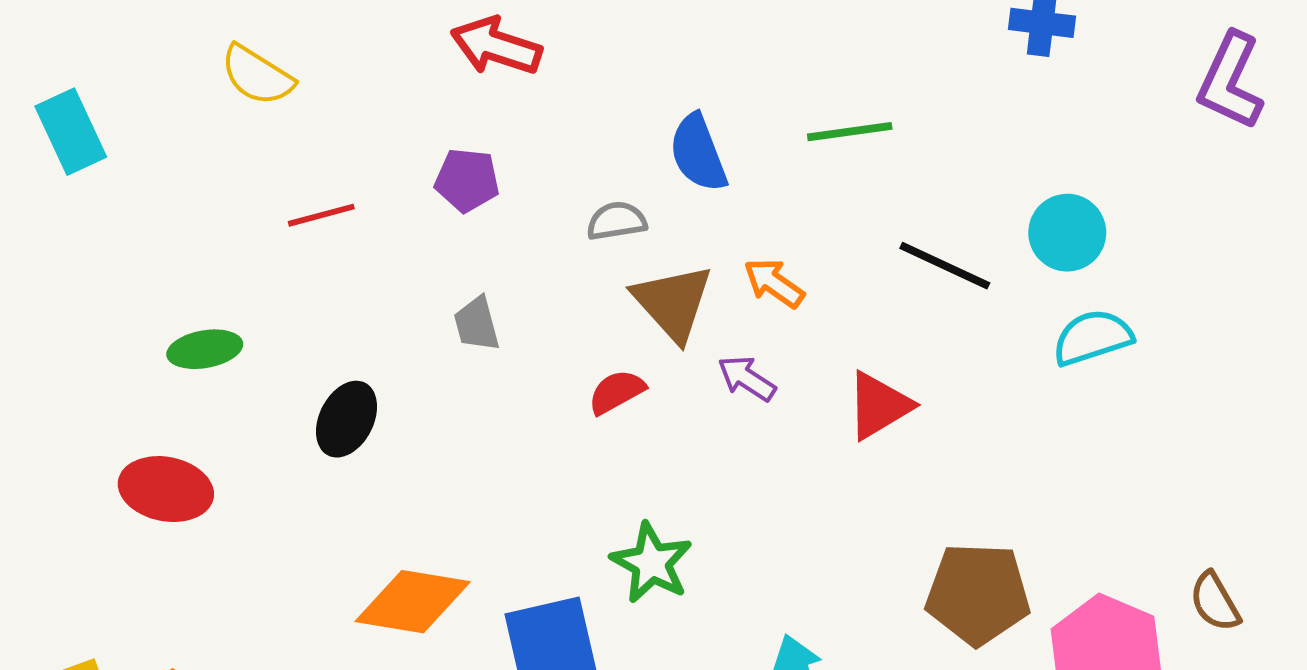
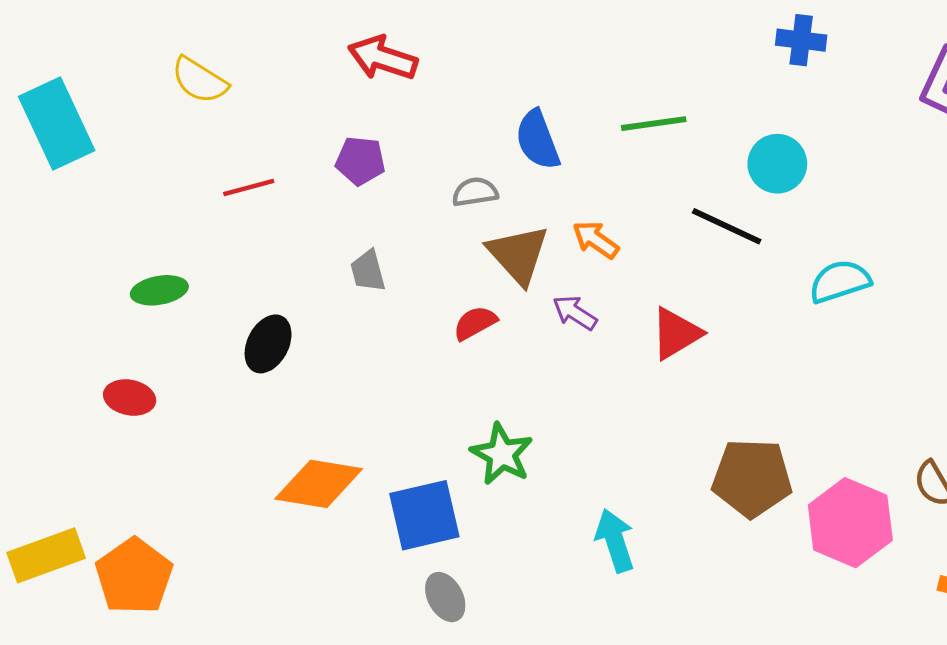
cyan rectangle: (71, 132) -> (57, 124), size x1.4
cyan circle: (1067, 233) -> (777, 164), moved
red ellipse: (166, 489) -> (130, 398), size x0.7

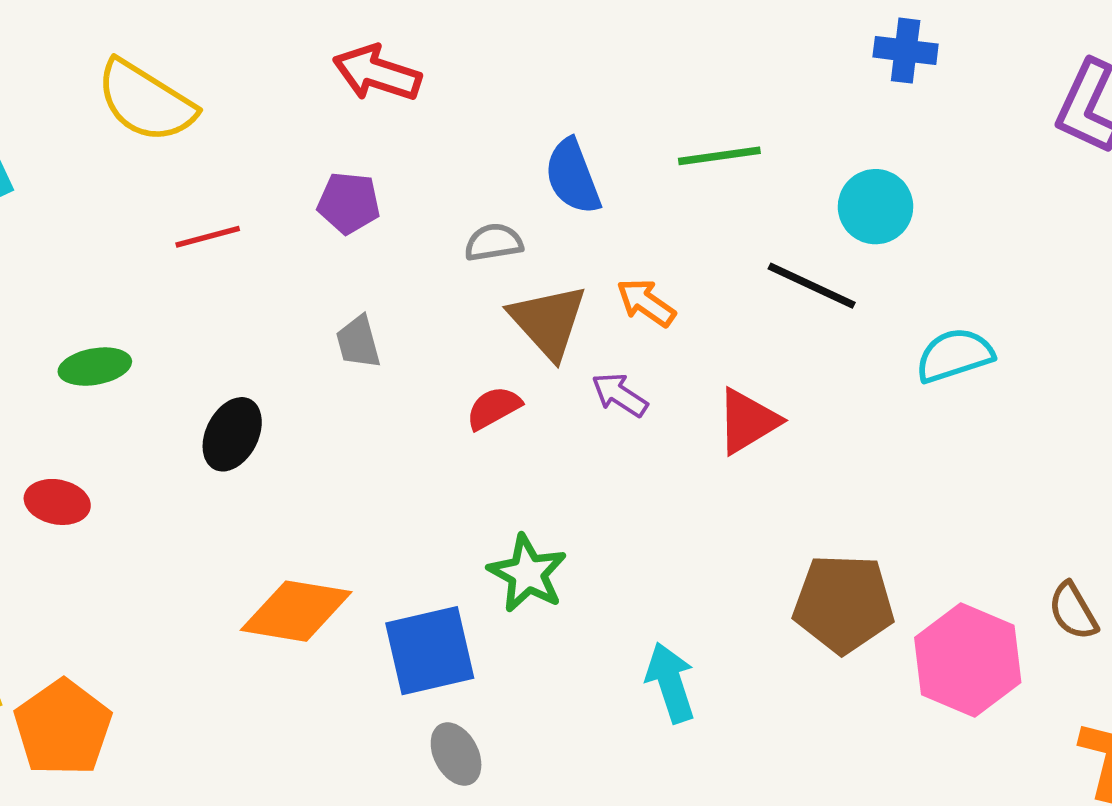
yellow semicircle: (200, 80) -> (146, 101), size x1.4

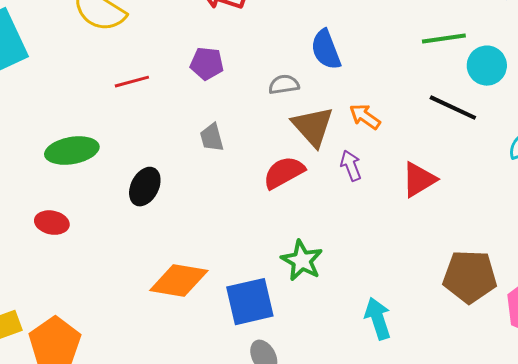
green line: (719, 156) -> (444, 39), moved
green ellipse: (95, 367) -> (72, 151), size x1.4
purple arrow: (620, 395) -> (351, 166), turned 36
red semicircle: (494, 408) -> (284, 173), size x1.4

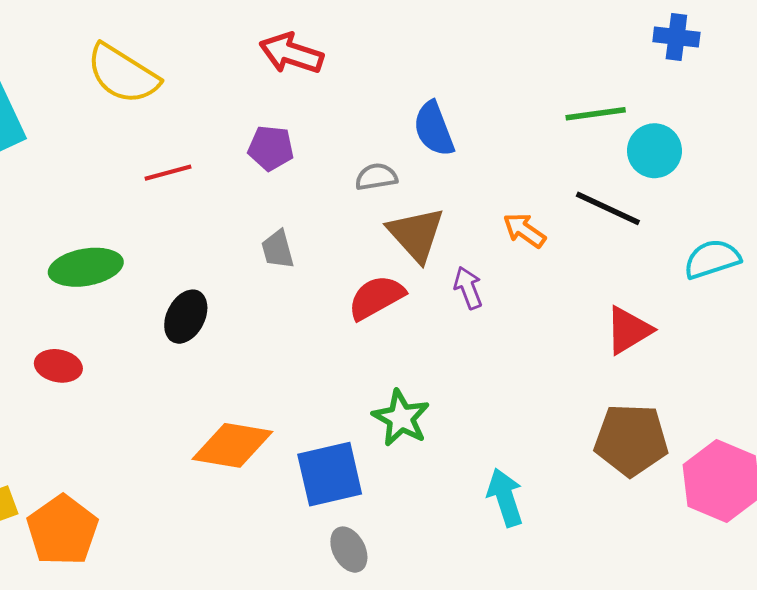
orange arrow: (365, 117) -> (524, 230), moved
red triangle: (419, 180) -> (628, 330), moved

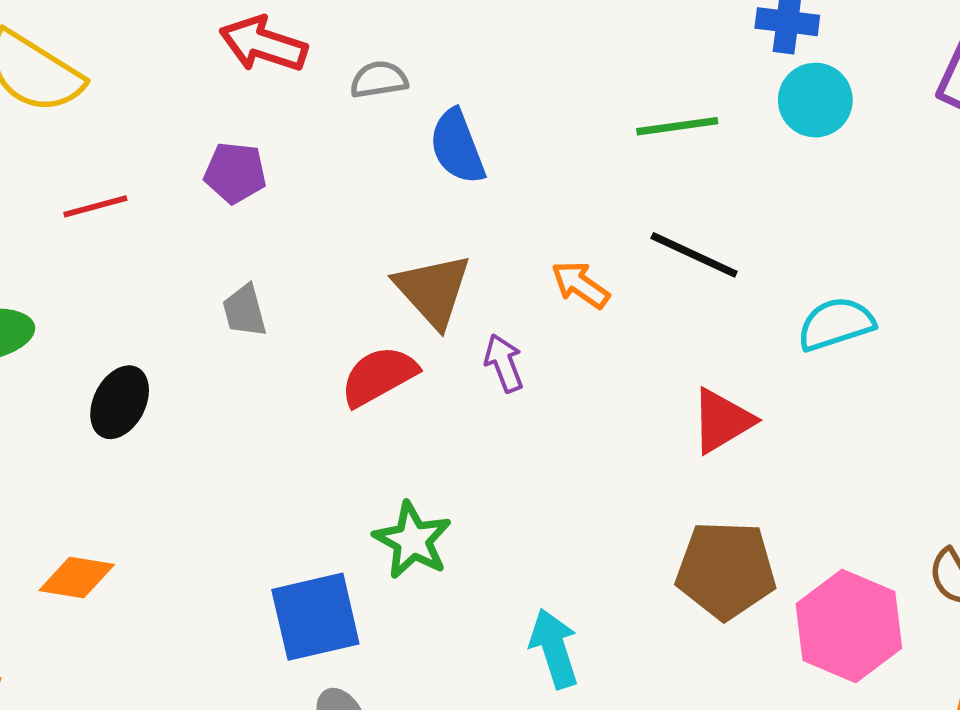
cyan circle: (654, 151) -> (815, 100), moved
gray semicircle: (376, 177) -> (379, 80), moved
orange diamond: (232, 445) -> (77, 578), moved, size x0.7

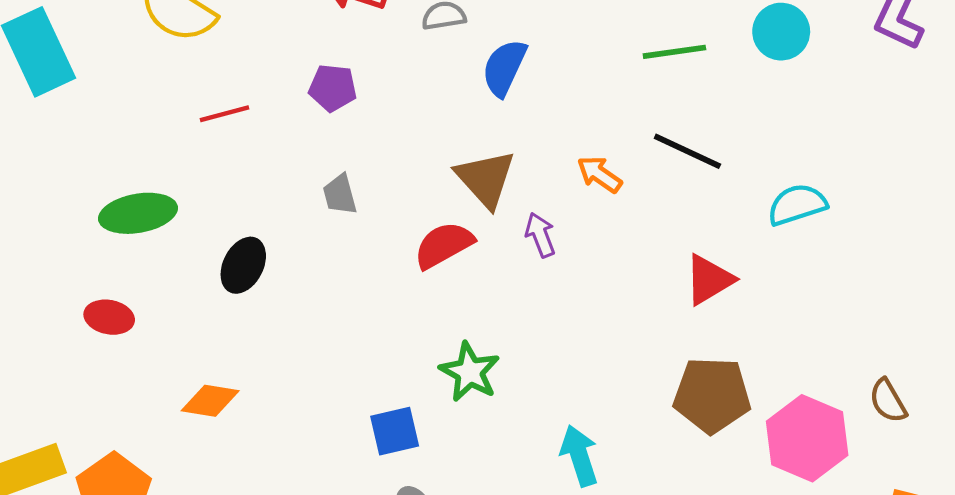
blue semicircle: (457, 147) -> (504, 68), turned 46
blue square: (315, 617) -> (395, 431), size x0.7

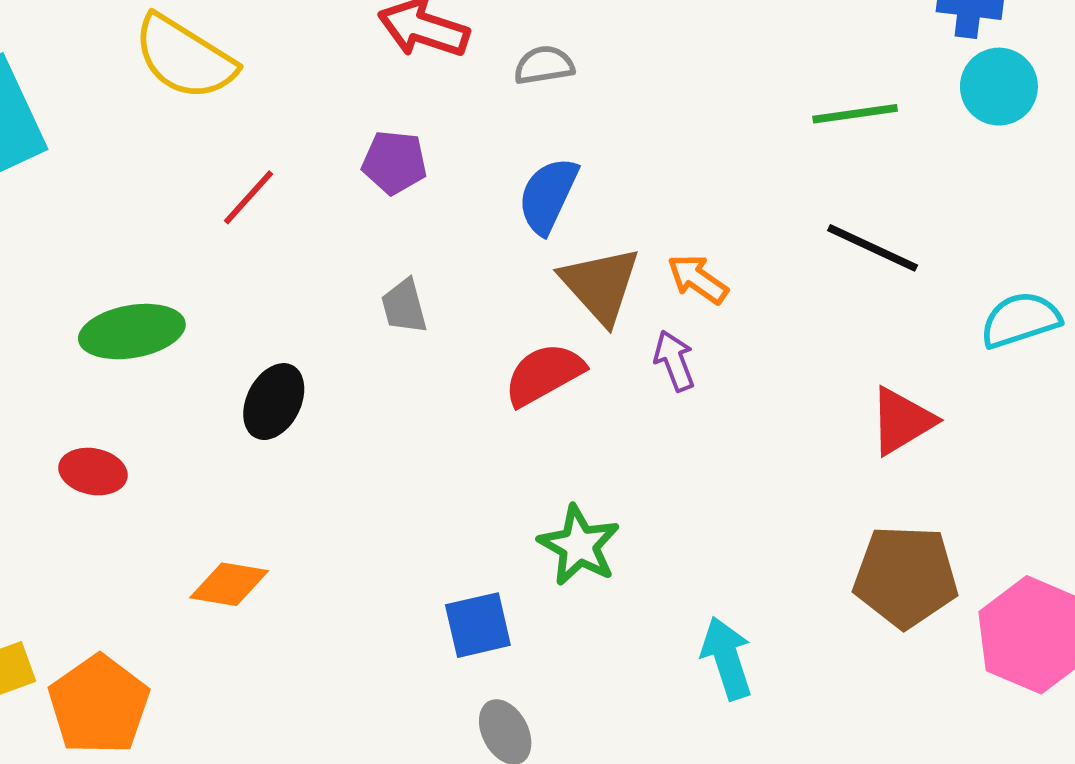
blue semicircle: (504, 68) -> (548, 195), moved
red line: (225, 114) -> (249, 197), turned -33
orange arrow: (599, 174) -> (698, 279), moved

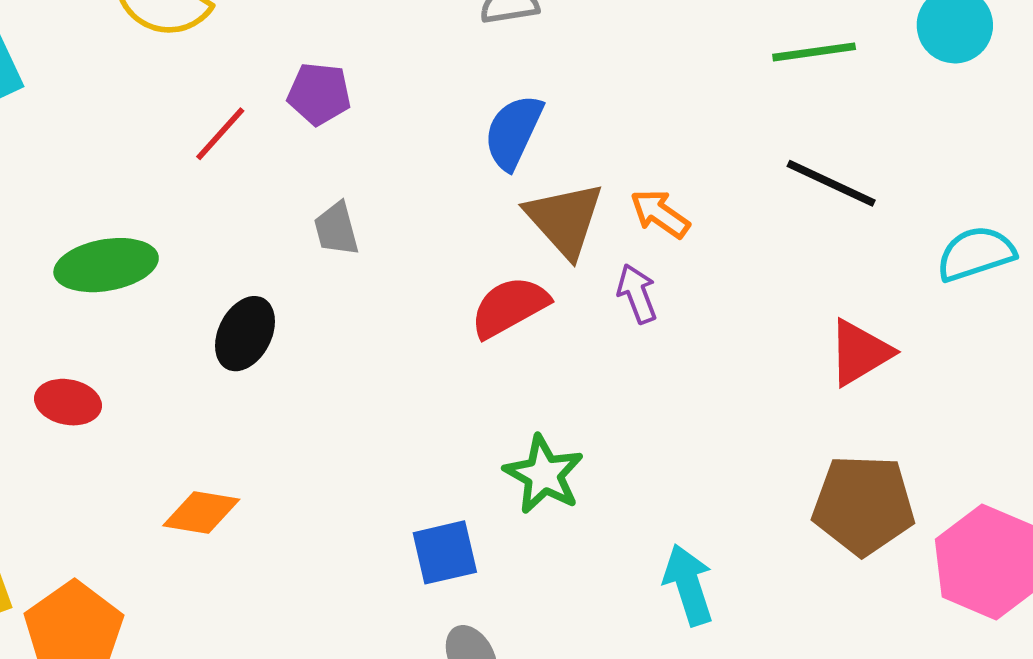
purple pentagon: (394, 162) -> (319, 94), moved
gray trapezoid: (404, 306) -> (336, 229), moved

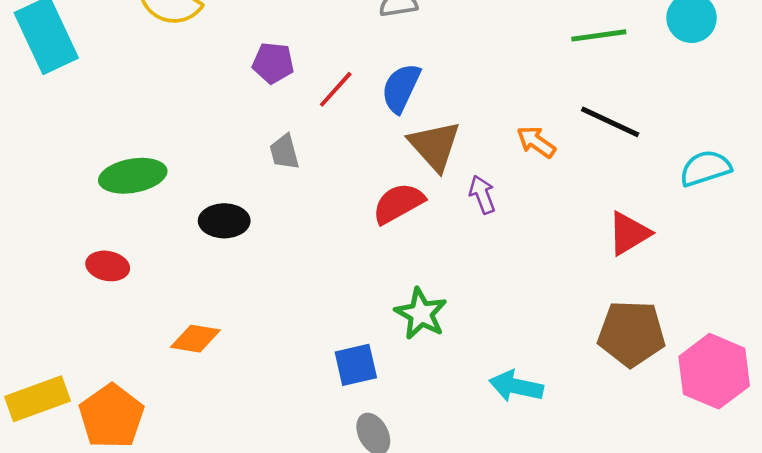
red line: (220, 134) -> (336, 89), moved
orange arrow: (660, 214) -> (536, 142), moved
black ellipse: (245, 334) -> (224, 221), turned 63
cyan arrow: (688, 585) -> (516, 386), turned -60

